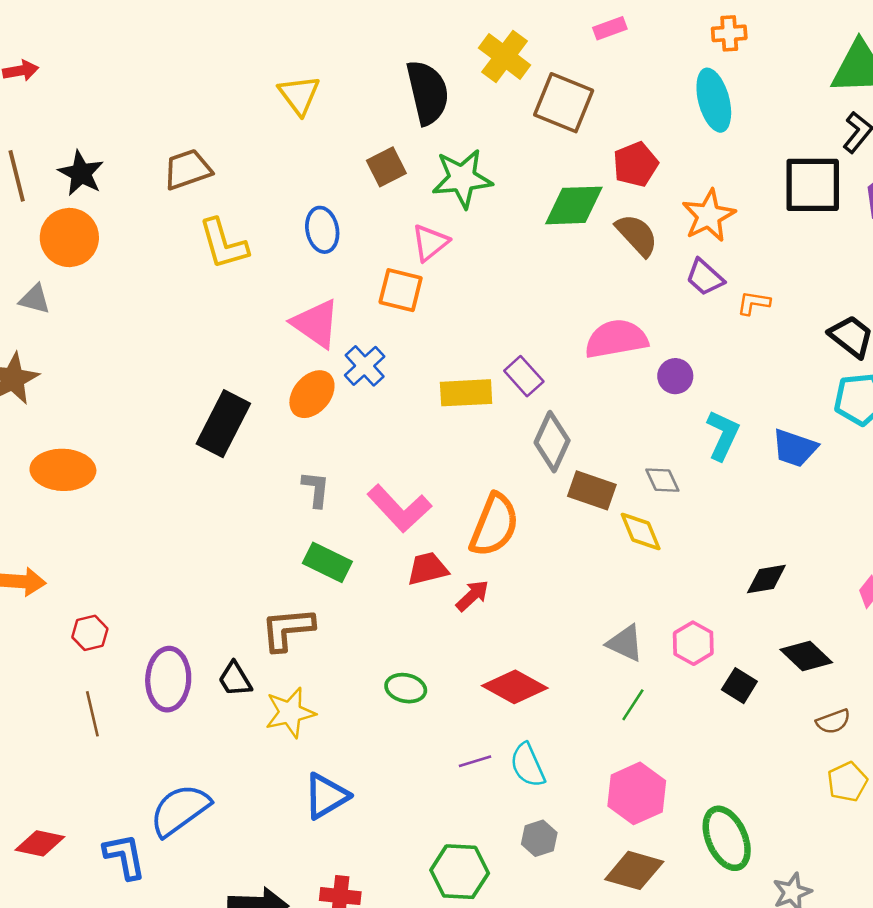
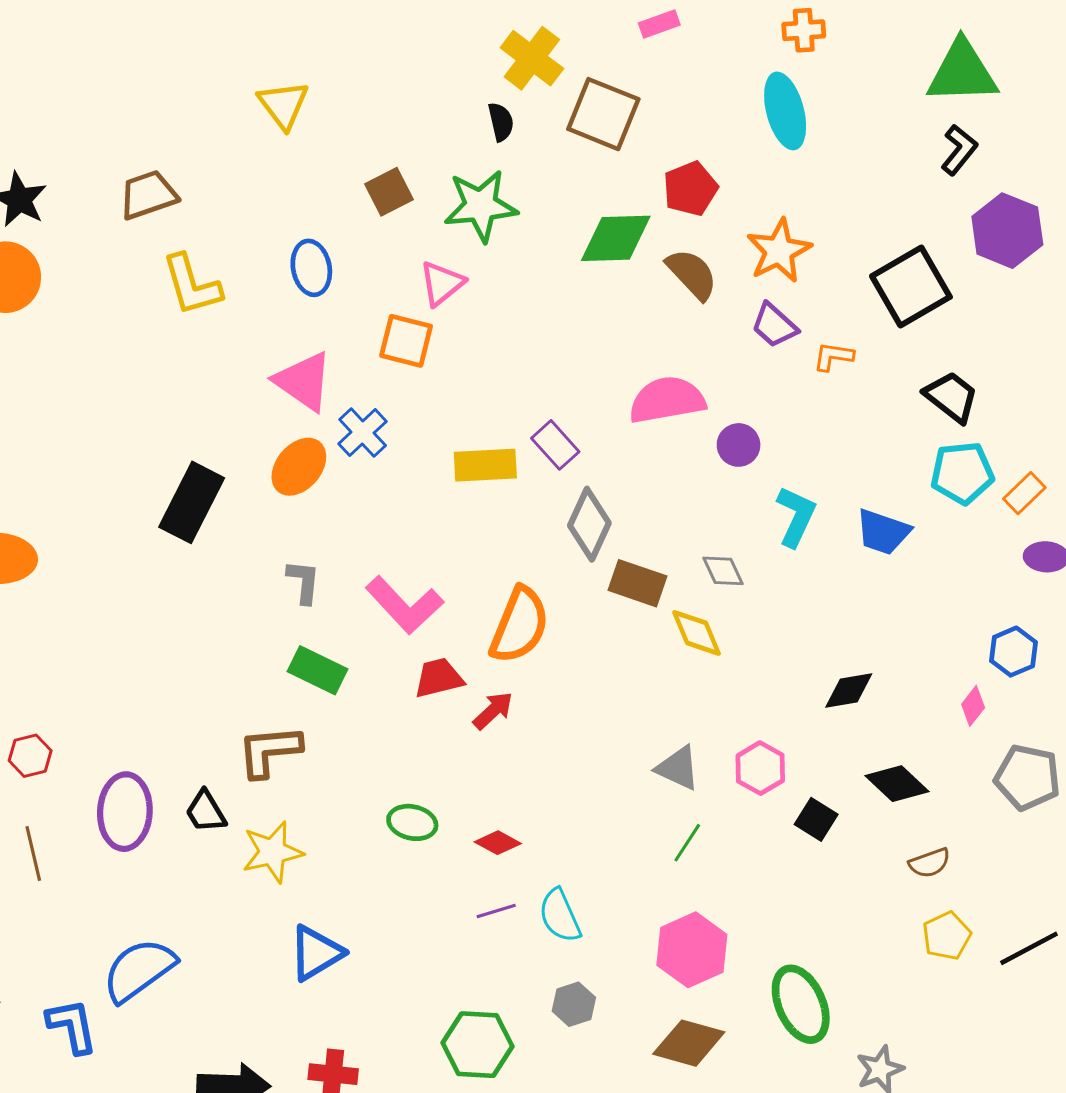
black semicircle: (428, 92) -> (501, 122), moved, size x0.5
black square: (813, 185) -> (911, 287), moved, turned -30
red diamond: (515, 687) -> (498, 843), moved, size x0.6

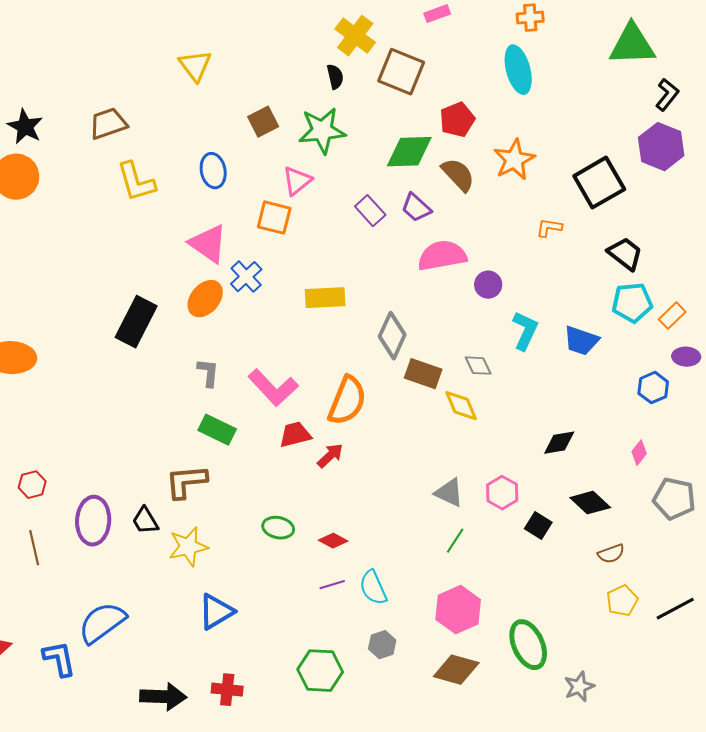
black L-shape: (959, 150) -> (667, 95), moved
purple trapezoid: (774, 325) -> (416, 208), moved
purple rectangle: (555, 445) -> (370, 211), moved
blue hexagon: (1013, 652) -> (653, 388), moved

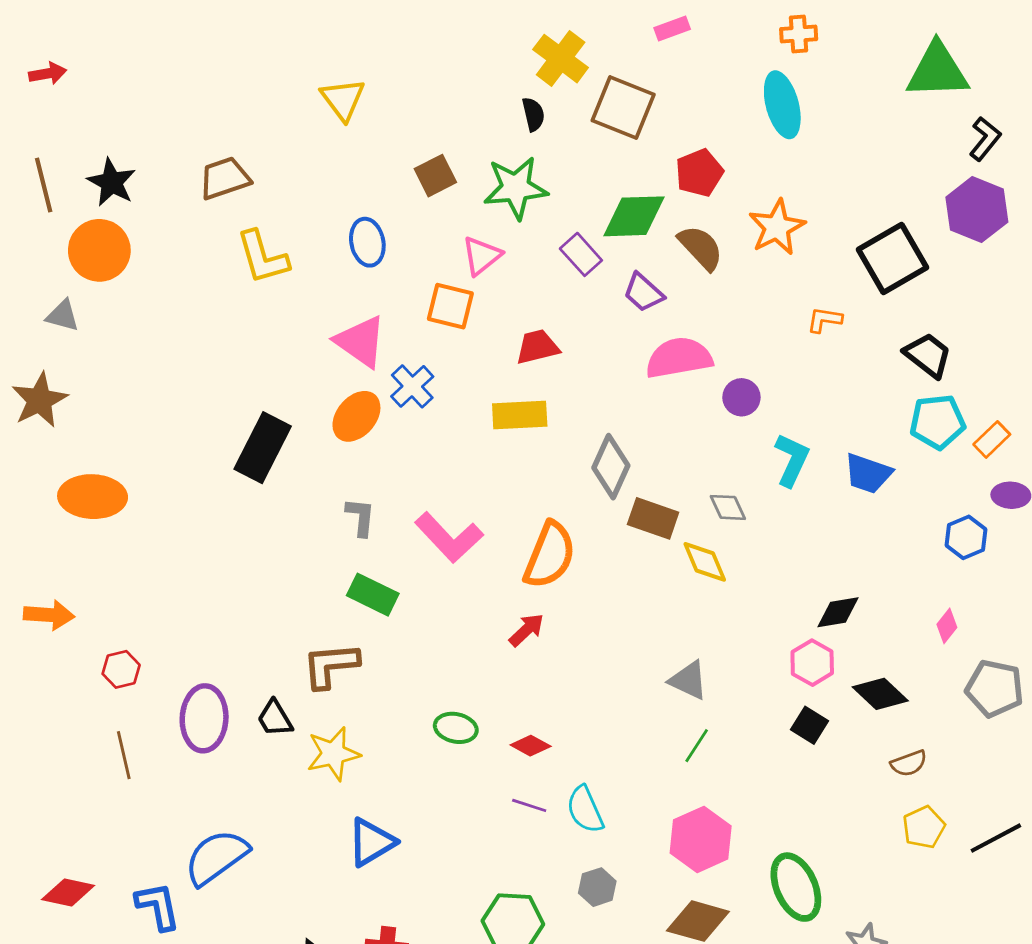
purple rectangle: (370, 211) -> (581, 254), moved
red trapezoid: (295, 435) -> (537, 347), moved
pink hexagon: (502, 493) -> (812, 663), moved
purple line: (332, 585) -> (529, 805), turned 35

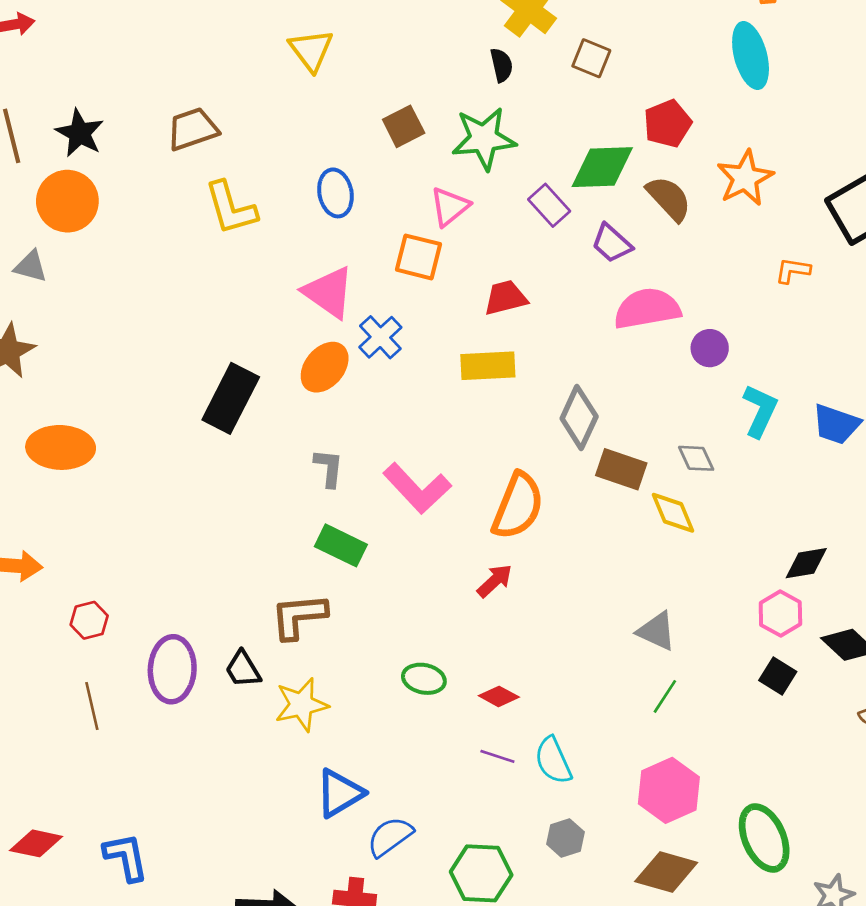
brown square: (623, 107) -> (591, 58), size x0.6
blue semicircle: (216, 857) -> (390, 837), moved, size x0.7

